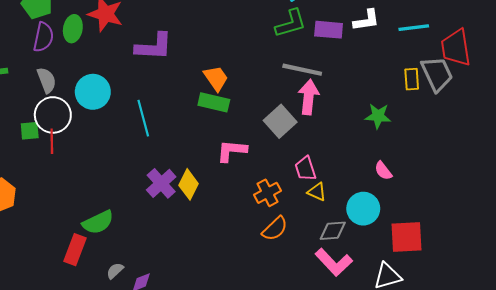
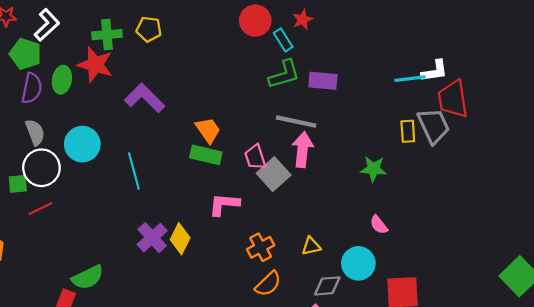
white L-shape: (366, 20) -> (435, 71), moved
purple L-shape: (154, 47) -> (145, 98), turned -138
red line: (52, 141) -> (40, 209), moved, turned 65
pink trapezoid: (305, 169) -> (255, 157), moved
yellow triangle: (317, 192) -> (311, 246), turned -36

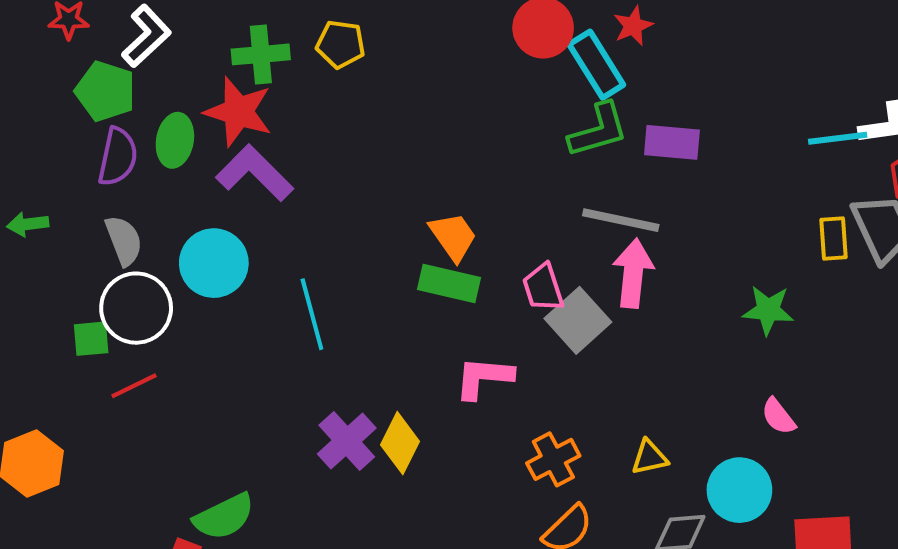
cyan rectangle: (283, 40) -> (596, 65), size x1.5
purple L-shape: (145, 98) -> (255, 173), moved

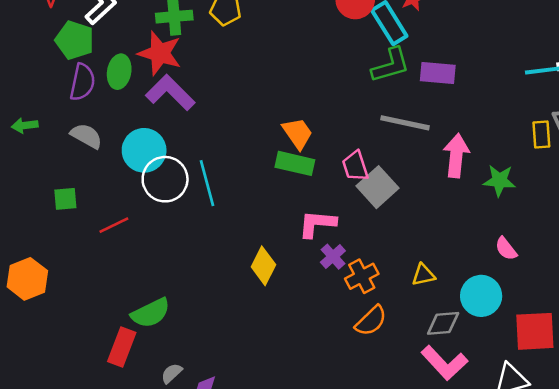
gray semicircle: (124, 241) -> (86, 136), turned -40
pink arrow: (633, 273) -> (456, 156), moved
white circle: (136, 308) -> (165, 179), moved
red line: (134, 386) -> (114, 225), moved
purple cross: (347, 441) -> (333, 257), moved, size x0.7

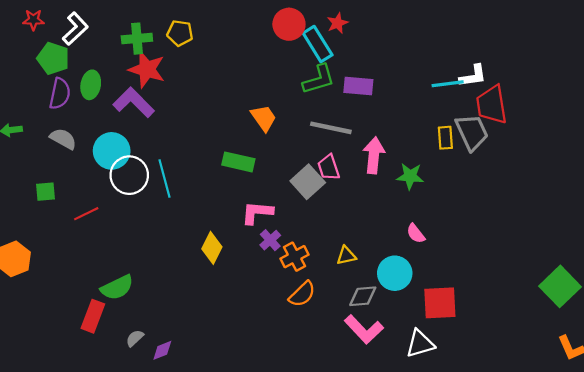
red star: (160, 53) -> (147, 69), moved
orange trapezoid: (297, 133) -> (264, 118), moved
pink trapezoid: (355, 166) -> (329, 167), moved

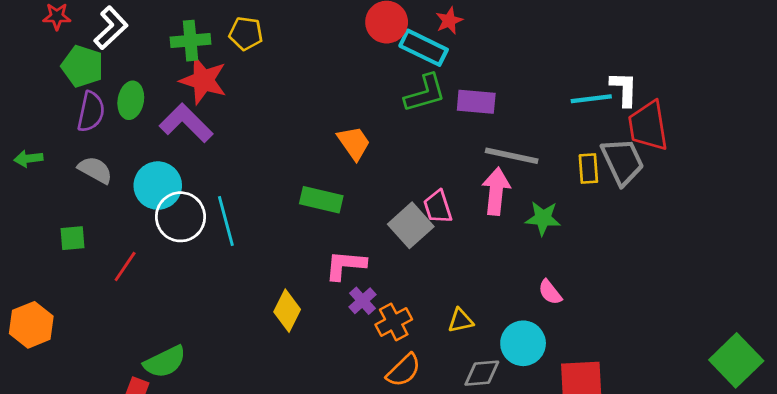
cyan rectangle: (318, 44) -> (424, 48), turned -32
white L-shape: (473, 76) -> (624, 89), turned -80
gray line: (331, 128) -> (512, 156), moved
red line: (86, 214) -> (125, 267), turned -30

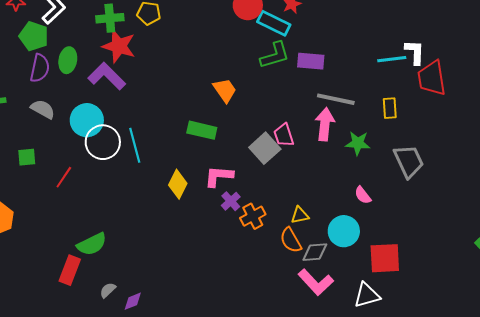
gray trapezoid: (623, 161) -> (409, 161), moved
yellow diamond: (287, 311) -> (178, 184), moved
orange semicircle: (404, 370) -> (291, 240), moved, turned 104

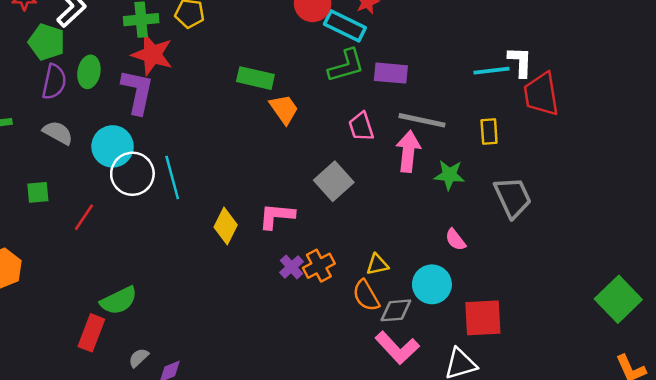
purple L-shape: (107, 76) -> (137, 92), turned 57
green rectangle: (202, 130) -> (255, 78), moved
pink trapezoid: (284, 135) -> (361, 127), moved
purple cross: (231, 201) -> (291, 267), moved

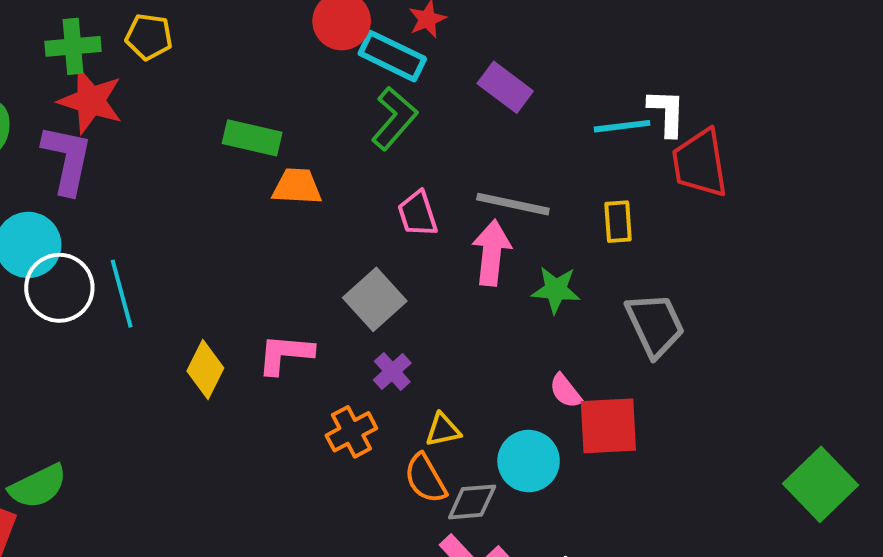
green L-shape: (346, 66) -> (394, 118), turned -33
purple rectangle: (391, 73) -> (505, 87), moved, turned 32
orange trapezoid: (284, 109) -> (297, 187), turned -52
purple cross: (291, 267) -> (392, 371), moved
red square: (483, 318) -> (608, 426), moved

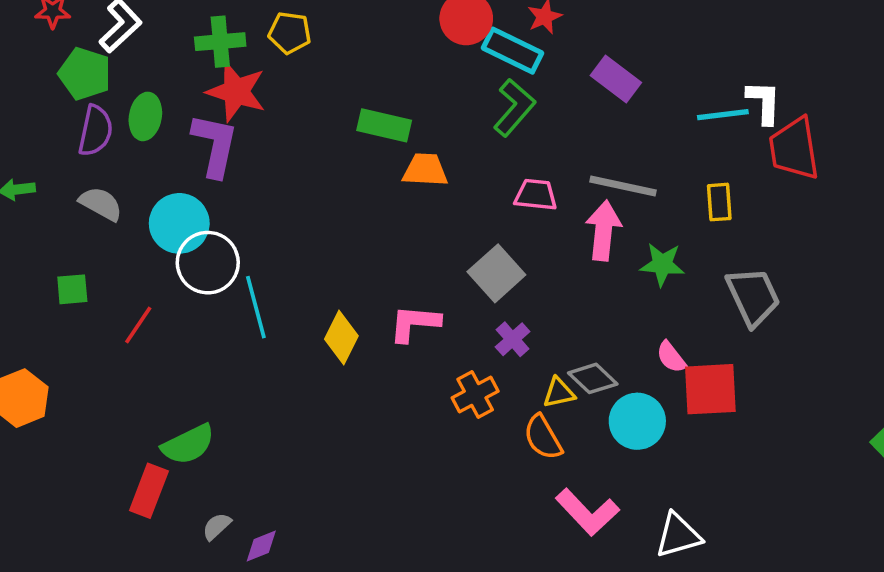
pink trapezoid: (418, 214) -> (536, 195), turned 114
cyan line: (122, 294) -> (256, 307), moved
gray diamond: (472, 502) -> (593, 378), moved, turned 48

